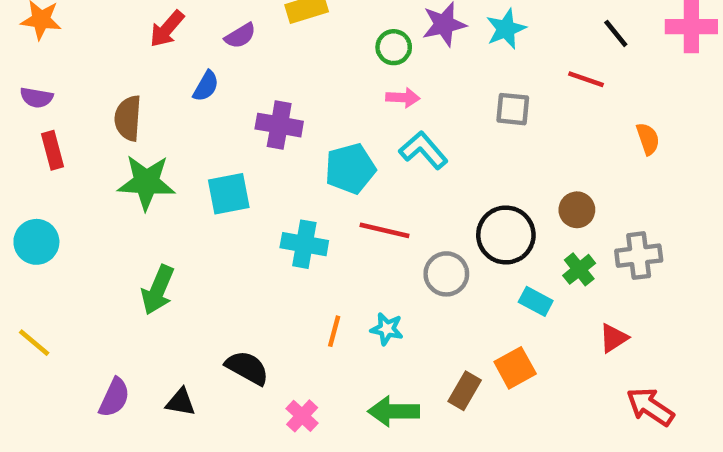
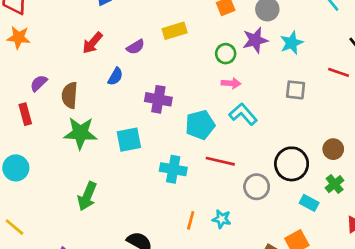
purple semicircle: (36, 98) -> (39, 83), moved, turned 126

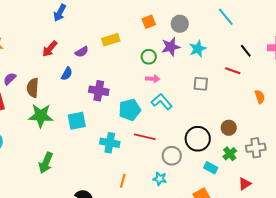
cyan star: (222, 219) -> (160, 179), moved

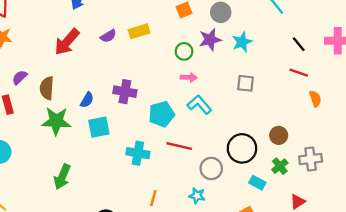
red arrow: (50, 49) -> (67, 42), size x1.4
purple semicircle: (82, 52) -> (108, 36), moved
red line: (233, 71) -> (299, 73), moved
blue semicircle: (67, 74) -> (87, 100), moved

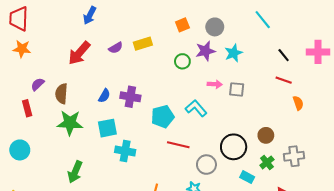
pink arrow: (189, 77) -> (215, 84), moved
blue semicircle: (87, 100) -> (104, 96), moved
cyan cross: (138, 153) -> (125, 151), moved

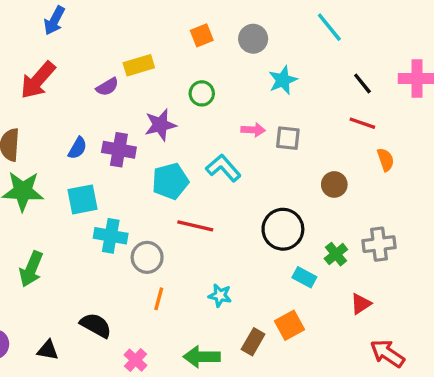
purple semicircle: (116, 48) -> (107, 87), moved
purple star: (205, 51) -> (160, 125), moved
brown circle: (266, 135) -> (334, 184), moved
gray circle: (206, 165) -> (147, 257), moved

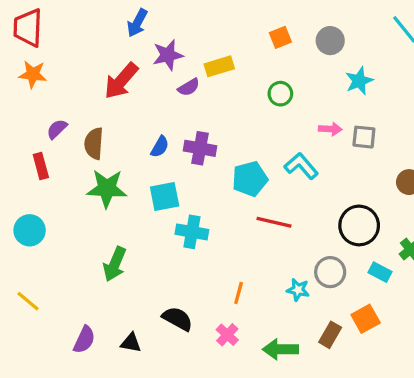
purple star: (160, 125) -> (168, 55), moved
gray circle: (147, 257) -> (330, 272), moved
pink cross: (136, 360) -> (227, 335), moved

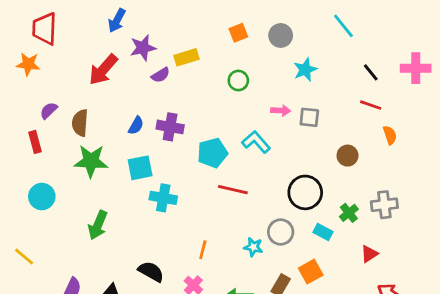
red trapezoid: (28, 28) -> (45, 29), moved
cyan circle: (30, 230) -> (42, 197), moved

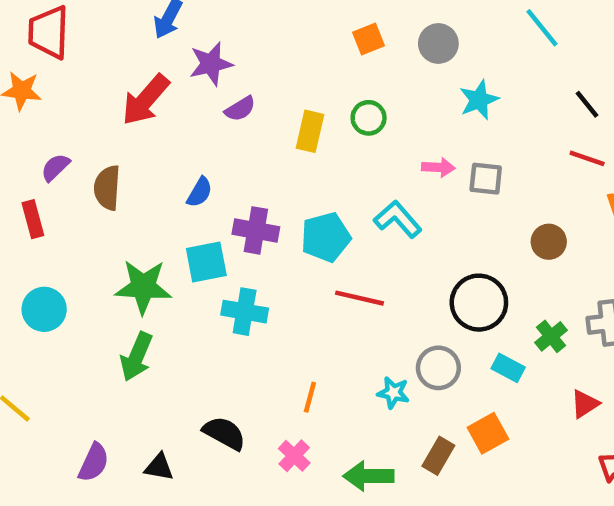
yellow rectangle: (186, 57) -> (310, 131), moved, turned -60
purple cross: (170, 127) -> (256, 230), moved
green star: (91, 161) -> (143, 287), moved

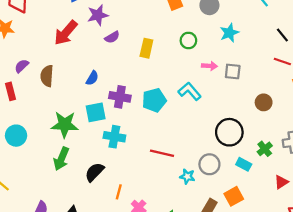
green circle: (369, 118) -> (188, 41), moved
red line: (360, 298) -> (162, 153), moved
orange line: (310, 397) -> (119, 192), moved
black semicircle: (224, 433) -> (94, 172), moved, turned -75

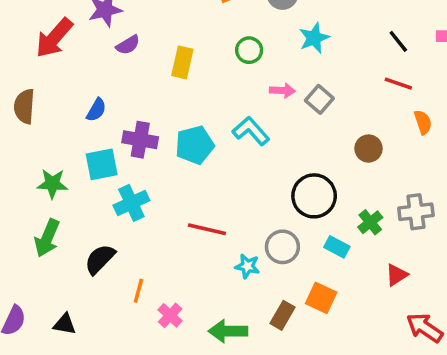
gray square: (233, 71) -> (319, 99), turned 35
green star: (65, 125) -> (52, 184), size x0.7
cyan cross: (114, 137) -> (131, 203), turned -35
orange square: (234, 196) -> (321, 298), turned -36

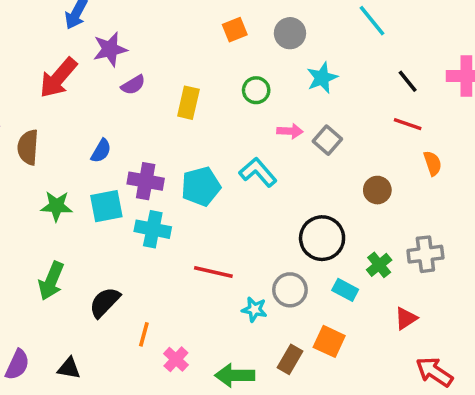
green star: (52, 184) -> (57, 206), moved
cyan cross: (131, 203) -> (153, 229), moved, turned 36

